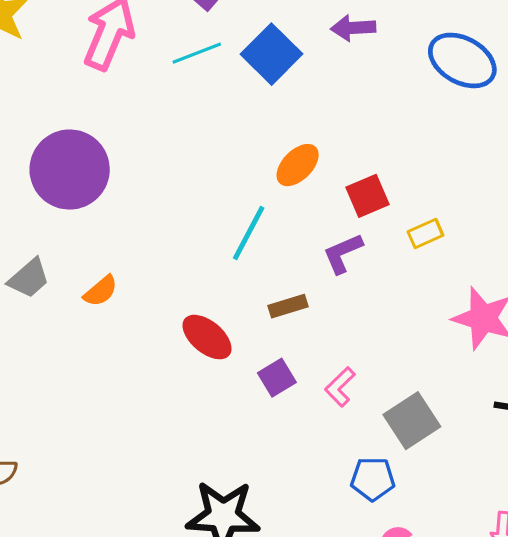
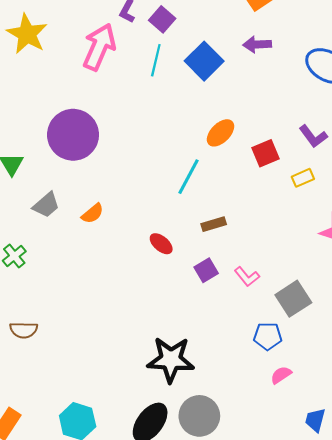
cyan line: (197, 53) -> (156, 60), turned -56
purple L-shape: (343, 253) -> (313, 136), moved, turned -104
red ellipse: (207, 337) -> (161, 244), size x0.7
pink L-shape: (340, 387) -> (247, 277), turned -85

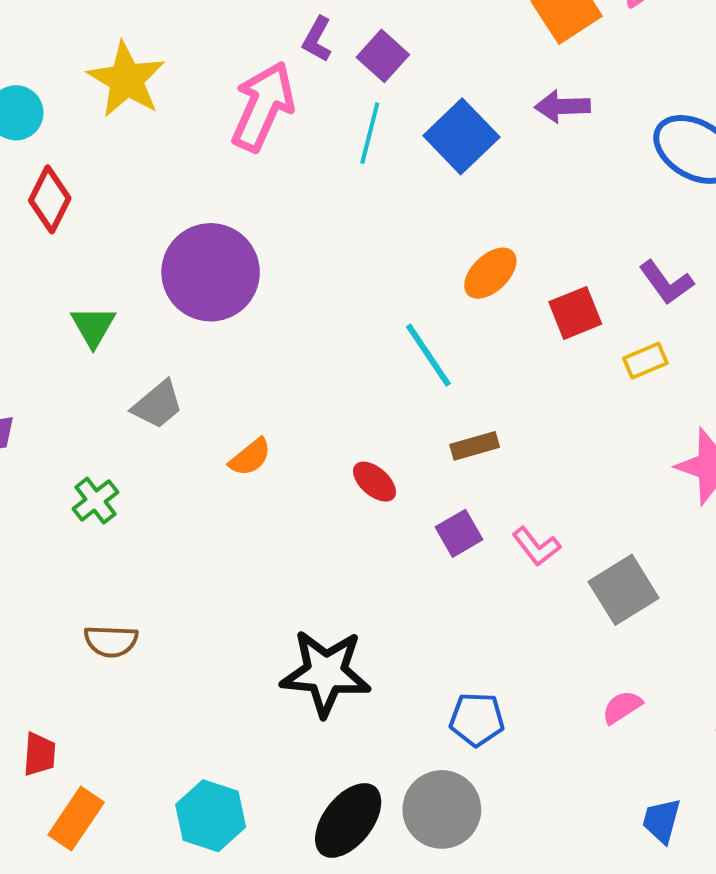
cyan line: (188, 177) -> (428, 355), turned -63
orange semicircle: (93, 213) -> (250, 457), moved
blue pentagon: (268, 336) -> (477, 719), moved
black star: (171, 360) -> (326, 673), moved
pink semicircle: (281, 375) -> (622, 707), moved

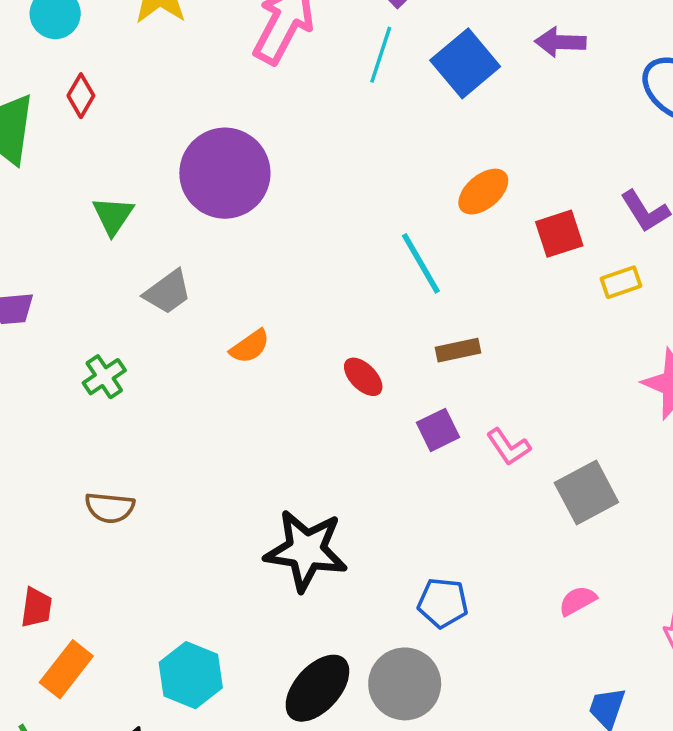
red diamond: (50, 199) -> (81, 96), size x0.7

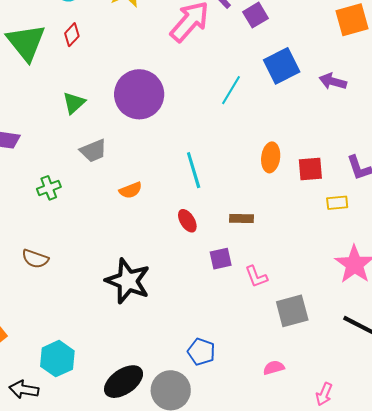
purple arrow: (560, 42) -> (333, 81), moved
cyan line: (381, 55) -> (231, 90), moved
orange ellipse: (483, 192) -> (271, 157), moved, turned -56
cyan line: (421, 263) -> (194, 170), moved
black star: (306, 550) -> (128, 281), moved

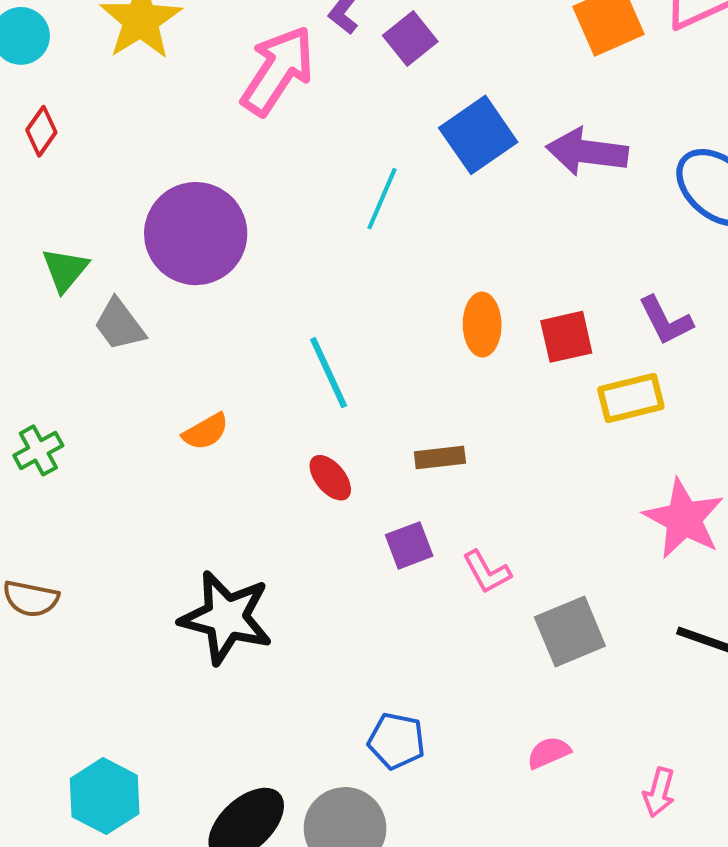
purple arrow: (333, 81) -> (587, 152), size x1.4
gray trapezoid: (93, 151) -> (119, 325), moved, turned 84
yellow rectangle: (337, 203) -> (631, 398), size x1.4

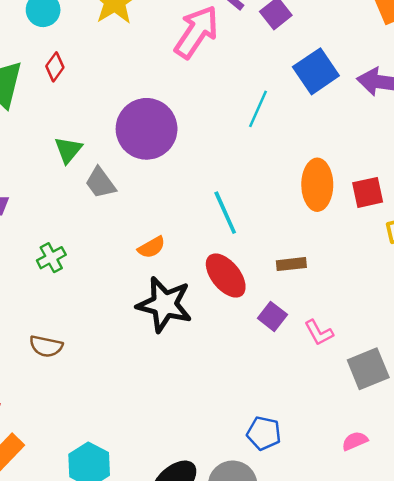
orange ellipse: (482, 325) -> (317, 185), size x1.4
red ellipse: (330, 478) -> (226, 276), size x1.6
purple square: (409, 545) -> (272, 316), turned -32
black star: (226, 618) -> (164, 304), moved

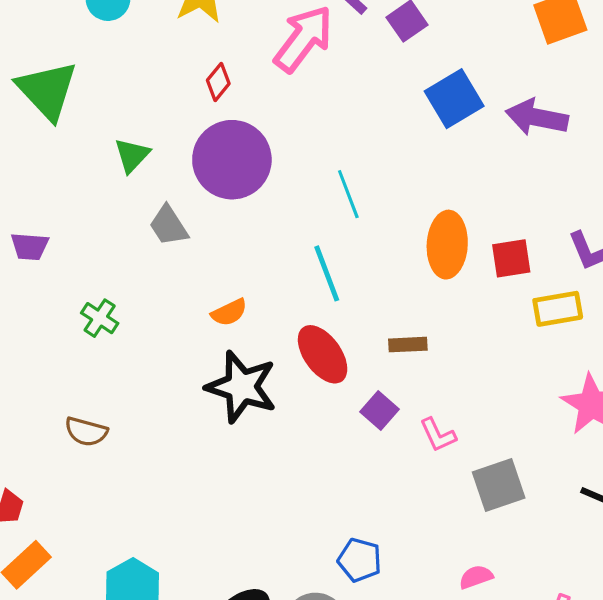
red diamond: (55, 67) -> (218, 82), moved
cyan line: (258, 109) -> (348, 194), moved, turned -48
green triangle: (68, 150) -> (132, 155), moved
green cross: (51, 258) -> (100, 318), turned -32

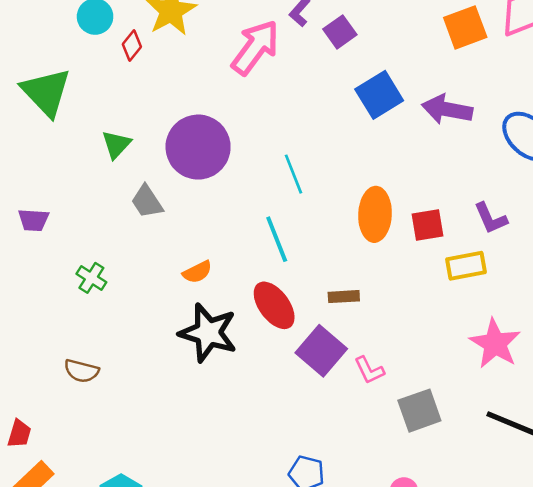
red diamond: (218, 82) -> (132, 45), moved
purple square: (380, 410) -> (321, 351), size x1.6

